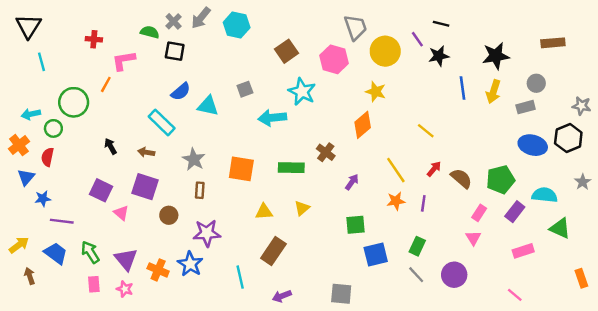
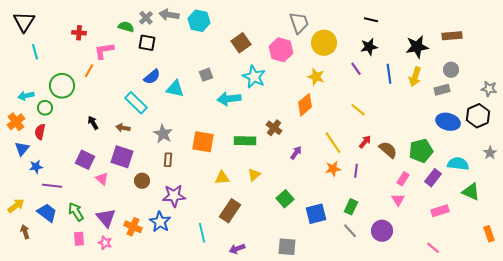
gray arrow: (201, 18) -> (169, 15), turned 60
purple line: (417, 39) -> (356, 69), moved
brown rectangle: (553, 43) -> (452, 36), moved
green square: (355, 225) -> (285, 199), moved, turned -36

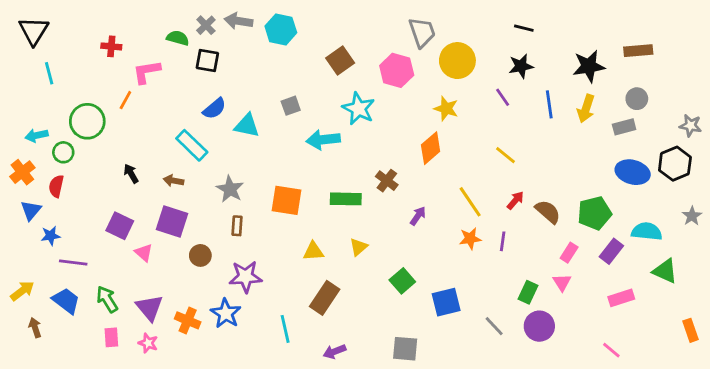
green rectangle: (351, 207) -> (528, 292), moved

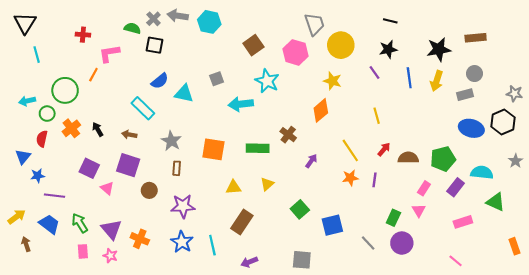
yellow line: (505, 155) -> (377, 116), turned 35
orange cross: (22, 172) -> (71, 128), moved
brown semicircle: (548, 212) -> (408, 158), turned -42
blue star: (226, 313) -> (182, 242), moved

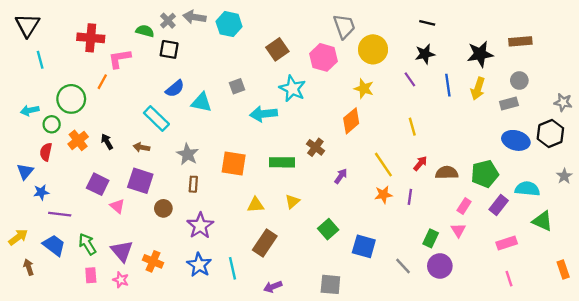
red cross: (83, 35) -> (91, 38), size x1.6
purple star: (183, 206) -> (200, 226), turned -30
blue square: (332, 225) -> (364, 246), turned 30
pink line: (456, 261) -> (509, 279), moved, turned 32

